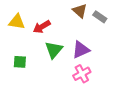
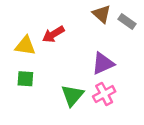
yellow triangle: (17, 22) -> (25, 46), moved
green triangle: (54, 50) -> (72, 95), moved

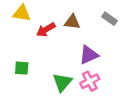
brown triangle: (102, 14) -> (72, 22), moved, turned -35
yellow triangle: (25, 46) -> (22, 13), moved

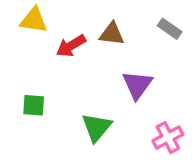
purple triangle: (89, 55) -> (137, 85), turned -30
pink cross: (90, 81) -> (168, 138), moved

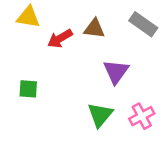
gray rectangle: (170, 29) -> (143, 24), size x1.4
green triangle: (97, 127) -> (100, 115), moved

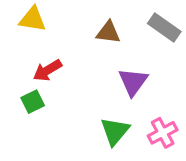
red arrow: (60, 39) -> (47, 70), moved
green square: (28, 89) -> (33, 102), turned -30

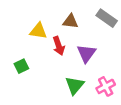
yellow triangle: (33, 19) -> (38, 31), moved
red arrow: (47, 70) -> (59, 46), moved, turned -78

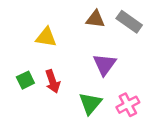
brown triangle: (70, 21) -> (95, 19), moved
red arrow: (59, 46) -> (53, 81), moved

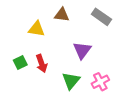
brown triangle: (95, 19) -> (62, 15), moved

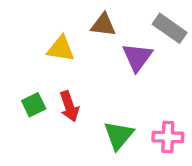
purple triangle: (82, 50) -> (137, 57), moved
pink cross: (100, 82) -> (168, 137), turned 30

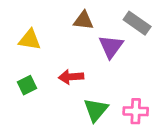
yellow triangle: (61, 49) -> (30, 40), moved
red arrow: (69, 106) -> (71, 77), moved, turned 105

